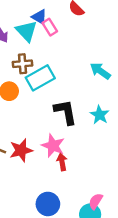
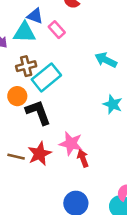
pink rectangle: (50, 27) -> (57, 30), moved
cyan triangle: (26, 31) -> (24, 32), turned -35
black L-shape: (65, 112) -> (38, 112), moved

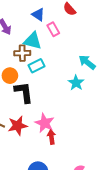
cyan triangle: (24, 32) -> (33, 41), moved
cyan rectangle: (46, 77) -> (37, 66), size x0.7
cyan star: (113, 104) -> (76, 83), moved

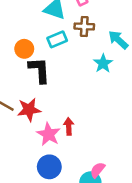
brown cross: (22, 53) -> (84, 26), moved
pink star: (45, 123) -> (49, 134), moved

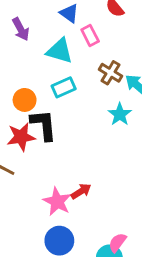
brown cross: (84, 26) -> (110, 73), moved, turned 30
red star: (29, 110) -> (21, 137), moved
red arrow: (69, 126) -> (81, 191), turned 63

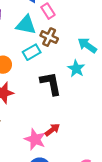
brown cross: (110, 73) -> (49, 37), moved
black L-shape: (44, 125) -> (51, 83), moved

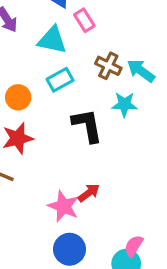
brown cross: (49, 37) -> (108, 66), moved
cyan star: (76, 69) -> (124, 104), turned -30

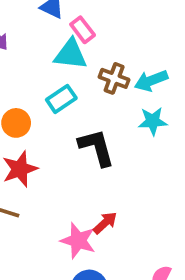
cyan triangle: (52, 40) -> (71, 54), moved
cyan arrow: (141, 71) -> (151, 81), turned -52
cyan star: (124, 104) -> (153, 121), moved

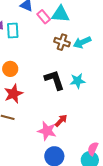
cyan triangle: (71, 54) -> (60, 14), moved
cyan rectangle: (61, 99) -> (13, 31), moved, turned -56
cyan star: (153, 121) -> (78, 81), moved

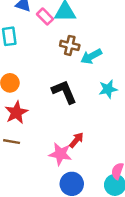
cyan arrow: (82, 42) -> (91, 56), moved
cyan star: (78, 81) -> (108, 89), moved

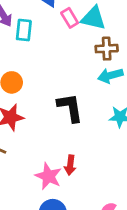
brown cross: (70, 45) -> (107, 49), moved, turned -30
red arrow: (76, 140) -> (70, 165), turned 133

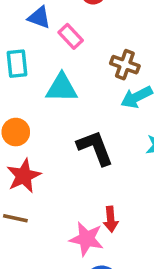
cyan triangle: (93, 18) -> (62, 88), moved
brown cross: (107, 49) -> (125, 65), turned 35

